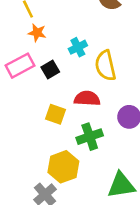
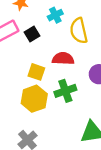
yellow hexagon: (63, 167) -> (34, 99), moved

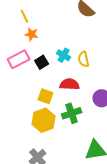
cyan cross: (55, 15) -> (64, 55), moved, turned -32
yellow semicircle: (79, 31) -> (84, 59), size x0.7

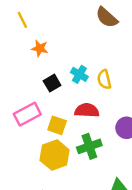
yellow line: (25, 16) -> (22, 20), moved
pink rectangle: (19, 59) -> (27, 114), moved

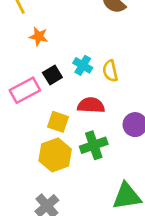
pink rectangle: (27, 114) -> (25, 90), moved

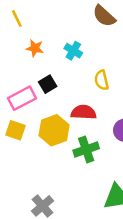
cyan cross: (83, 65) -> (73, 51), moved
yellow square: (58, 122) -> (16, 130), moved
yellow hexagon: (55, 155) -> (54, 130), moved

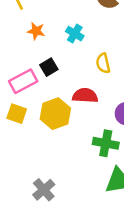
green cross: (86, 149) -> (106, 143), moved, turned 30

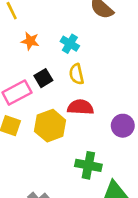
yellow semicircle: (103, 63) -> (76, 74), moved
green cross: (106, 143) -> (88, 165), moved

